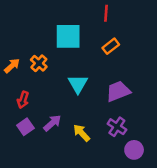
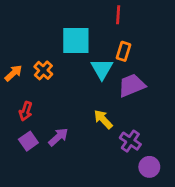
orange rectangle: (111, 46) -> (124, 51), turned -35
cyan triangle: (78, 84) -> (102, 69), moved
purple trapezoid: (118, 91) -> (132, 85), moved
yellow arrow: (82, 133) -> (103, 119), moved

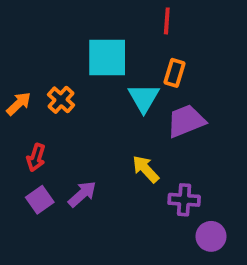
purple cross: (130, 141) -> (184, 200), turned -30

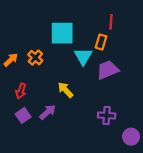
red line: (167, 21) -> (111, 22), moved
yellow arrow: (146, 169) -> (65, 90), moved
purple circle: (211, 236) -> (131, 137), moved

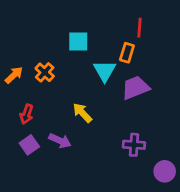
cyan square: (62, 33) -> (78, 42), size x0.7
purple arrow: (48, 112) -> (60, 141), turned 66

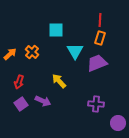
orange rectangle: (127, 53) -> (100, 38), moved

